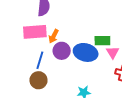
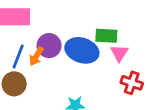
orange arrow: (54, 36) -> (36, 56), moved

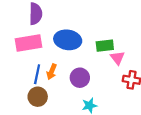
purple circle: (49, 46) -> (80, 78), moved
blue ellipse: (82, 50) -> (68, 40), moved

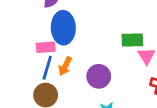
blue ellipse: (68, 40) -> (63, 28), moved, turned 75
pink rectangle: (29, 43) -> (46, 47), moved, size x0.6

